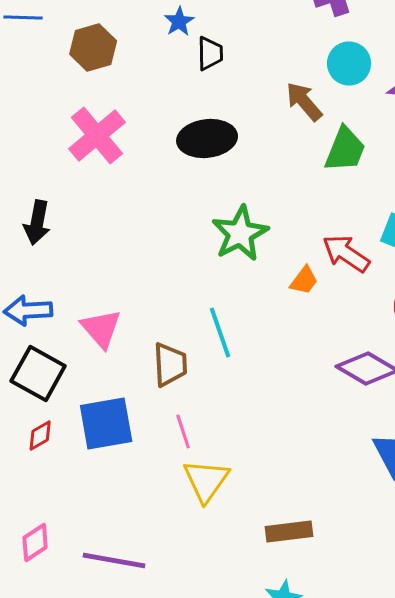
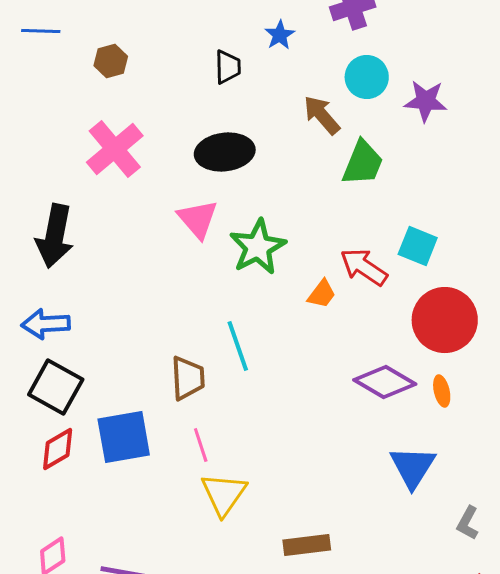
blue star: (179, 22) -> (280, 35), moved
brown hexagon: (93, 48) -> (111, 61), size x0.7
black arrow: (37, 222) -> (55, 236), size x1.4
pink triangle: (101, 328) -> (198, 219), moved
red diamond: (40, 436) -> (58, 449), size x1.4

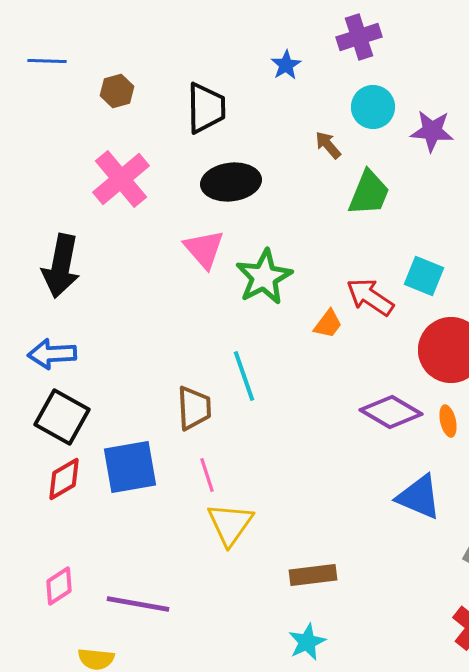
black trapezoid: (228, 67) -> (206, 108), moved, size x1.5
brown arrow: (322, 115) -> (328, 145), size x0.7
blue triangle: (413, 467) -> (419, 497), turned -39

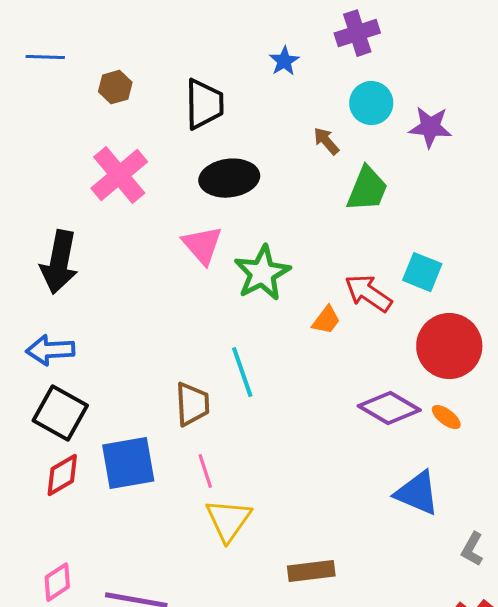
orange ellipse: (448, 421) -> (446, 417), turned -40

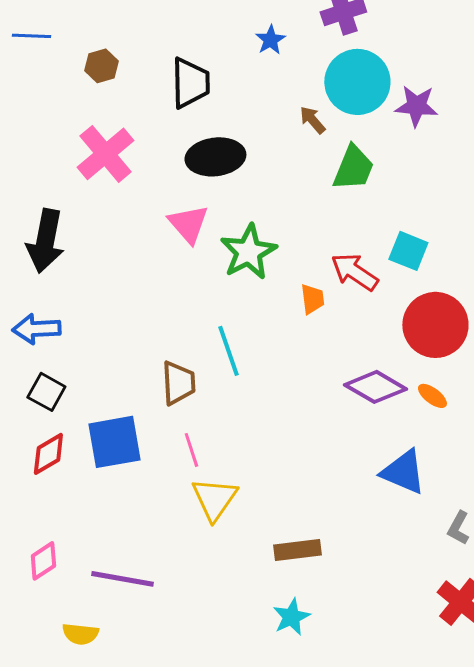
cyan circle: (371, 103) -> (357, 82), size x1.5
orange trapezoid: (326, 320) -> (312, 299), turned -44
black square: (60, 413) -> (46, 392), size x0.7

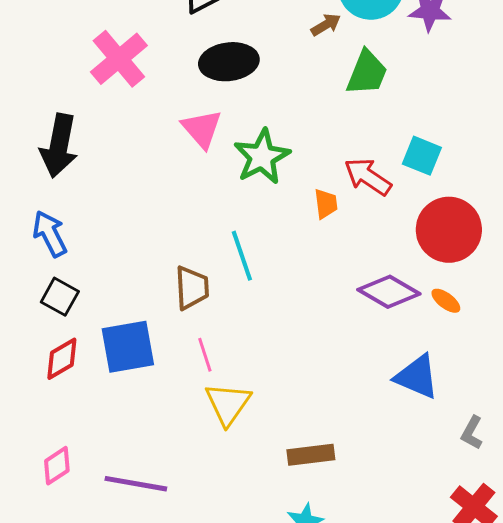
brown arrow: (312, 120) -> (326, 25), turned 100
blue arrow: (36, 329) -> (50, 234), turned 66

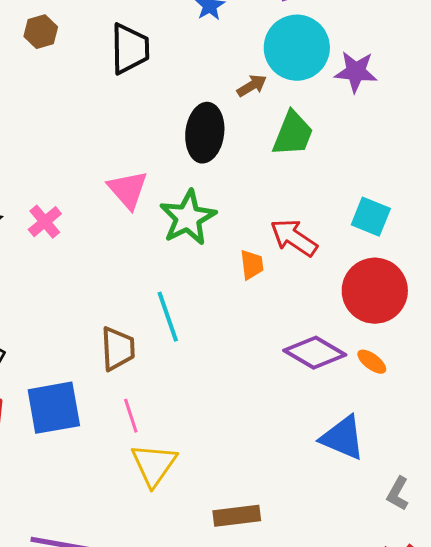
pink cross: (119, 59) -> (45, 222), moved, size x0.6
black ellipse: (229, 62) -> (205, 133), moved, turned -76
cyan square: (422, 156) -> (371, 217), moved

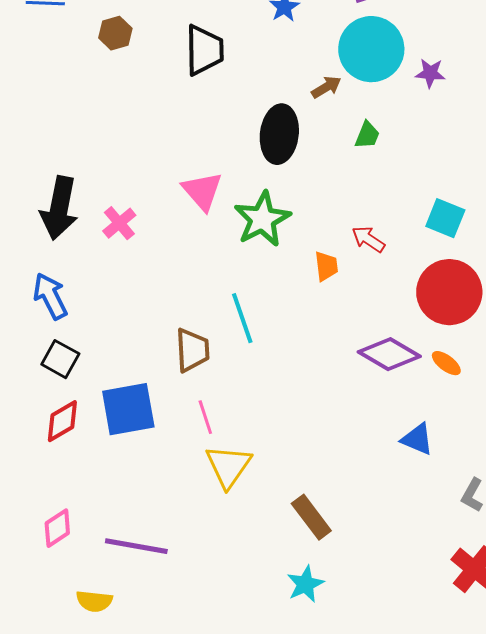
purple star: (356, 72) -> (430, 73), size x0.7
green trapezoid: (293, 134) -> (367, 135), size x0.6
red arrow: (294, 238) -> (368, 239), size x0.7
blue triangle: (343, 438) -> (417, 439), size x0.7
brown rectangle: (237, 516) -> (311, 517), turned 60

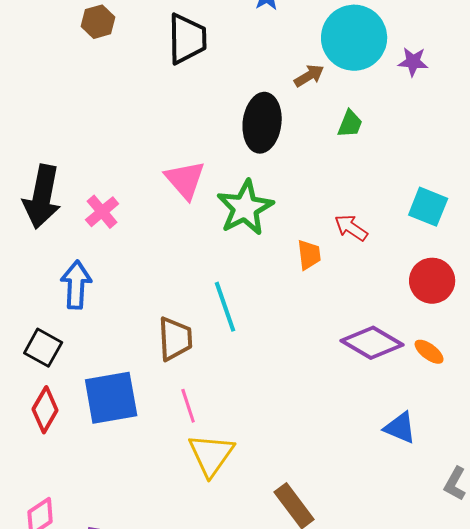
red circle: (449, 292) -> (432, 281), size x0.7
blue arrow: (50, 296) -> (76, 285), moved, turned 30
red diamond: (62, 421) -> (45, 410), turned -30

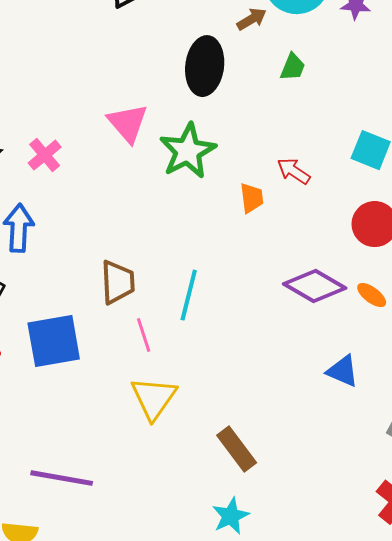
cyan line: (225, 307) -> (189, 295), moved, turned 33
pink line: (188, 406) -> (144, 335), moved

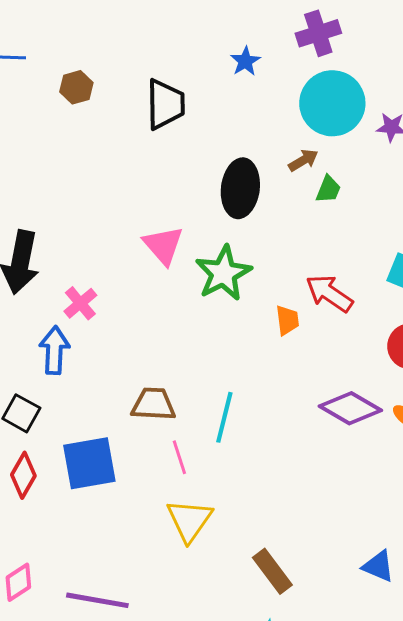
brown arrow: (252, 19) -> (303, 160), moved
pink cross: (45, 155) -> (80, 303), moved
red arrow: (294, 171) -> (329, 293), size x1.4
brown trapezoid: (118, 282) -> (153, 404), turned -84
blue triangle: (343, 371) -> (378, 566), moved

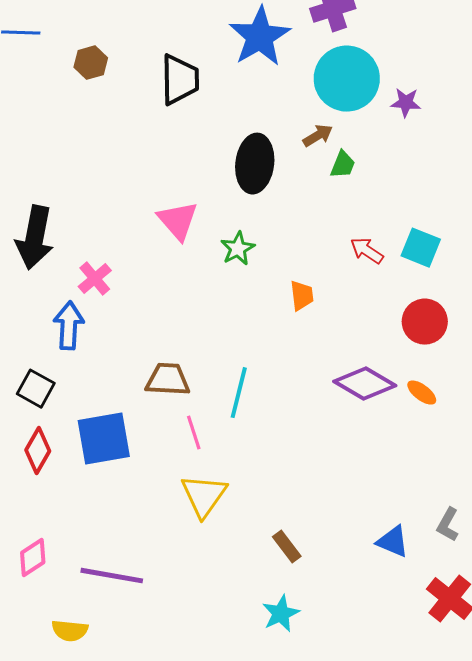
blue star: (245, 61) -> (260, 37), size x2.0
green star: (223, 273) -> (238, 249), size x0.6
red arrow: (329, 293) -> (367, 251), moved, size x0.7
brown rectangle: (272, 571) -> (287, 547), size x0.7

